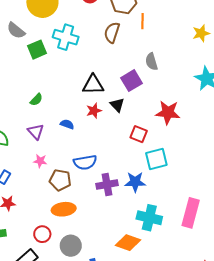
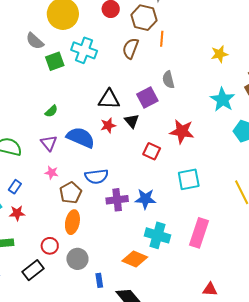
blue semicircle: (67, 124) -> (81, 138), size x2.0
cyan square: (156, 159) -> (189, 179), moved
brown pentagon: (60, 180) -> (71, 193), turned 30
orange ellipse: (64, 209) -> (72, 222), turned -75

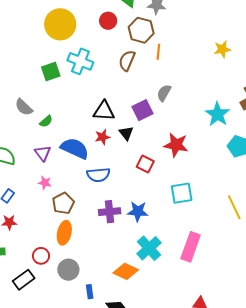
gray semicircle: (35, 41) -> (24, 107), moved
yellow star: (219, 54) -> (222, 49), moved
gray semicircle: (168, 80) -> (164, 93), turned 42
blue semicircle: (97, 176) -> (98, 175), moved
cyan cross: (158, 235) -> (149, 248), turned 30

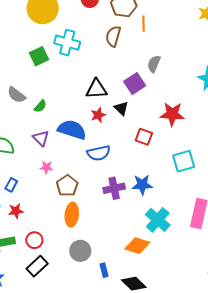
red circle: (41, 256) -> (34, 240), moved

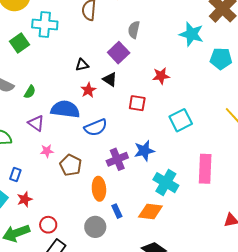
black triangle: (97, 89) -> (82, 65), size x0.6
red star: (172, 114) -> (161, 76), size x0.7
orange ellipse: (72, 215) -> (99, 189), moved
blue rectangle: (104, 270) -> (117, 211), moved

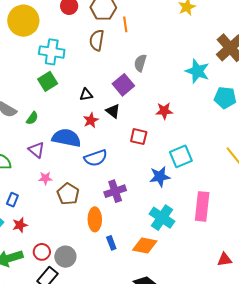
green square: (20, 43) -> (48, 81), moved
blue star: (144, 151) -> (160, 177), moved
gray circle: (95, 227) -> (65, 257), moved

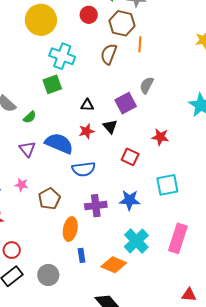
blue star: (160, 177) -> (130, 200), moved
pink star: (45, 178) -> (22, 185), moved
gray circle: (65, 257) -> (48, 275), moved

